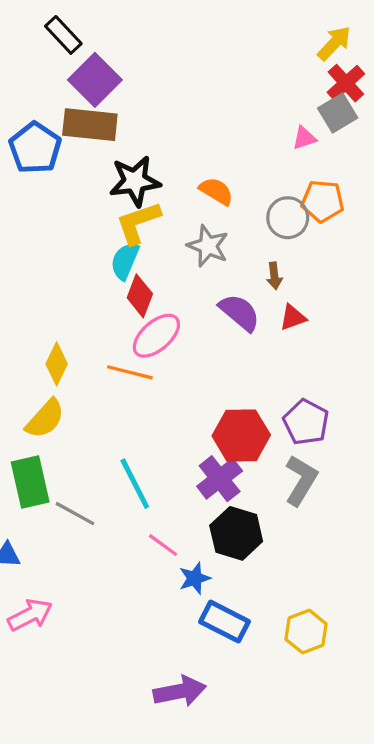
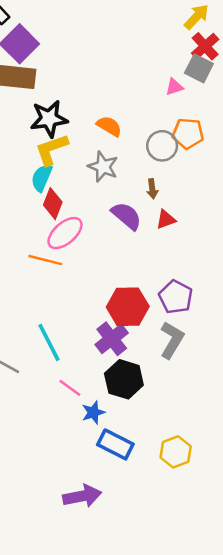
gray square: (338, 113) -> (199, 68), turned -32

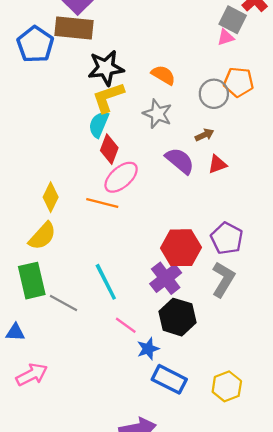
gray square: (199, 68) -> (233, 20), moved
brown arrow: (152, 189) -> (204, 135), turned -108

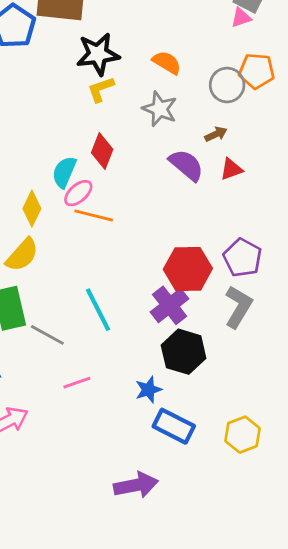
yellow L-shape: (108, 97) -> (101, 89), size x0.7
cyan semicircle: (99, 124) -> (64, 172), moved
pink ellipse: (121, 177) -> (78, 193), moved, size x0.7
pink line: (126, 325) -> (77, 383), moved, turned -55

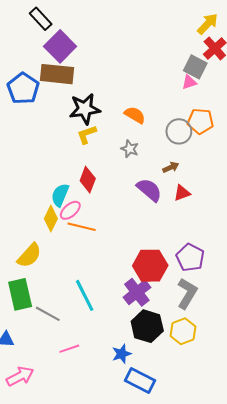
gray star: (160, 109) -> (130, 149), size x0.7
yellow diamond: (32, 209) -> (51, 219), moved
yellow hexagon: (243, 435) -> (183, 331), moved

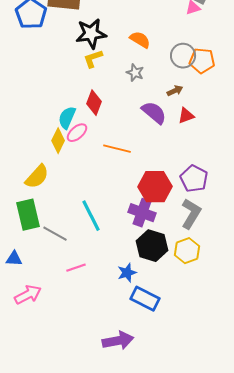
orange pentagon: (200, 121) -> (202, 61), moved
orange line: (82, 227) -> (117, 149), moved
purple cross: (137, 292) -> (142, 213), turned -32

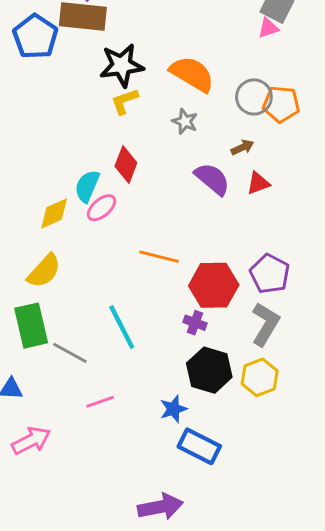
orange semicircle: (140, 40) -> (192, 74), size x1.5
yellow diamond: (58, 141) -> (54, 213), moved, turned 40
orange line: (117, 149) -> (159, 257), moved
purple cross: (142, 213) -> (195, 323), size x0.6

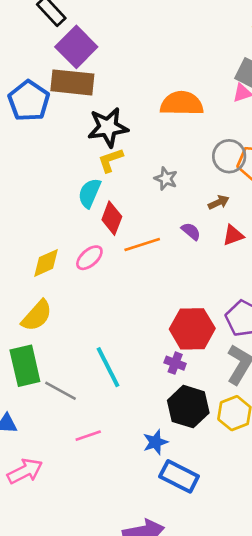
orange semicircle: (192, 74) -> (182, 104), moved, turned -30
purple semicircle: (212, 179) -> (191, 231), size x0.6
cyan semicircle: (87, 186) -> (89, 193), moved
orange line: (159, 257) -> (142, 245), moved, turned -32

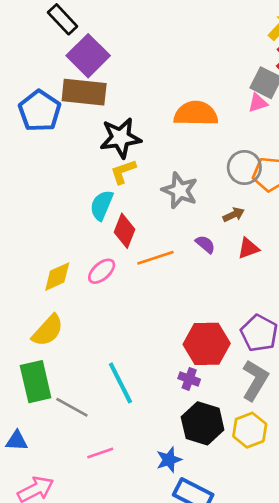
gray star: (166, 179) -> (180, 190), size x1.5

